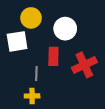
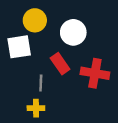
red rectangle: (53, 56) -> (60, 64), turned -36
red cross: (84, 65) -> (95, 73), turned 35

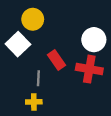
white circle: (73, 32) -> (94, 40), moved
white square: (19, 47) -> (18, 44), turned -35

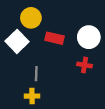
red rectangle: (56, 60) -> (55, 38), moved, turned -42
red cross: (89, 69) -> (85, 65), size x0.6

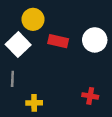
red cross: (85, 65) -> (90, 96), moved
gray line: (36, 74) -> (12, 79), moved

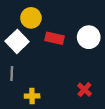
red cross: (90, 96) -> (84, 90), turned 32

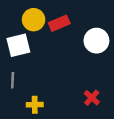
red rectangle: (55, 38) -> (59, 23), moved, turned -36
white square: (17, 41) -> (18, 45), turned 30

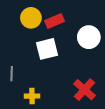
white square: (18, 45) -> (47, 49), moved
red cross: (92, 98) -> (85, 90), size x1.5

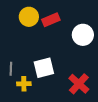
white square: (47, 49) -> (44, 68), moved
yellow cross: (32, 96) -> (24, 84), moved

